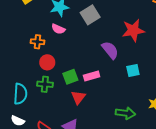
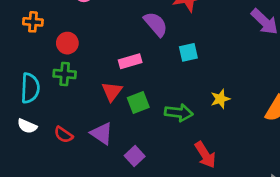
orange cross: (37, 42) -> (33, 22), moved
green square: (70, 77) -> (138, 103), moved

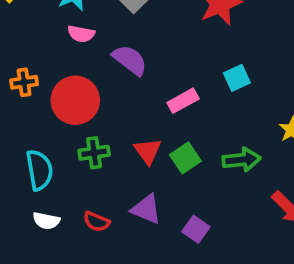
purple semicircle: (156, 24) -> (130, 60), moved
red circle: (67, 43) -> (75, 100), size x1.6
pink rectangle: (130, 61) -> (183, 101), moved
green cross: (65, 74) -> (94, 153), moved

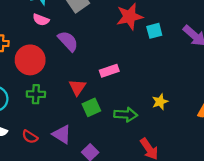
cyan square: (237, 78) -> (154, 31), moved
pink rectangle: (183, 101) -> (109, 71), moved
red triangle: (148, 151) -> (77, 87), moved

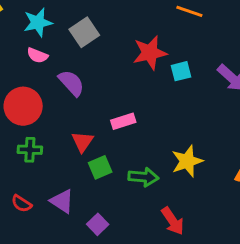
yellow star: (160, 102) -> (187, 161), size x1.5

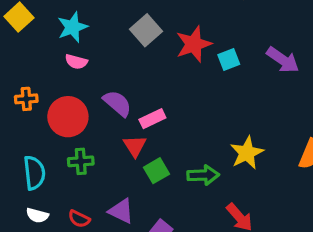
gray square: (84, 32) -> (146, 30), moved
purple semicircle: (71, 83) -> (117, 103), moved
pink rectangle: (123, 121) -> (152, 119), moved

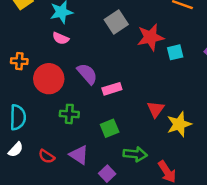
red triangle: (135, 146) -> (156, 109), moved
green cross: (81, 161) -> (69, 114), moved
green arrow: (203, 175) -> (135, 154), moved
white semicircle: (37, 215) -> (16, 150), turned -70

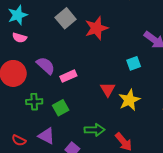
cyan square: (175, 52) -> (134, 63), moved
green square: (110, 128) -> (61, 108), moved

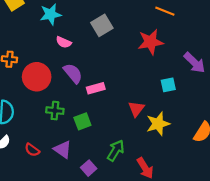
red star: (96, 28) -> (151, 42), moved
pink semicircle: (20, 38) -> (64, 42), moved
green arrow: (95, 130) -> (116, 150), turned -66

